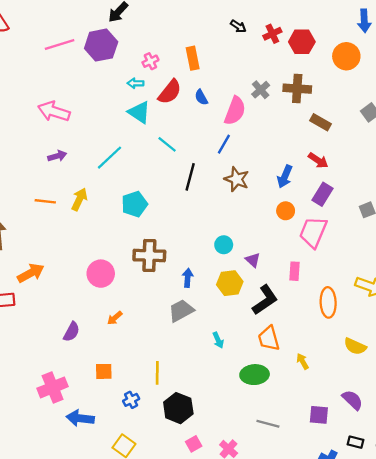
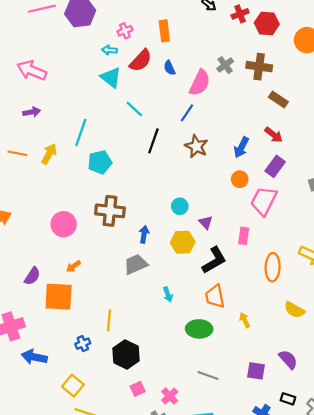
cyan line: (110, 158) -> (81, 132), moved, turned -32
orange square: (104, 371) -> (59, 297), moved, size x1.8

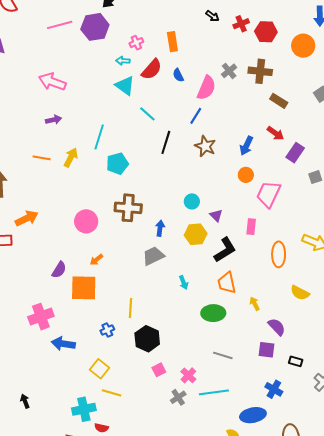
purple rectangle: (275, 166) -> (295, 153), moved
purple semicircle: (288, 359) -> (277, 327), moved
black rectangle: (288, 399) -> (296, 361), moved

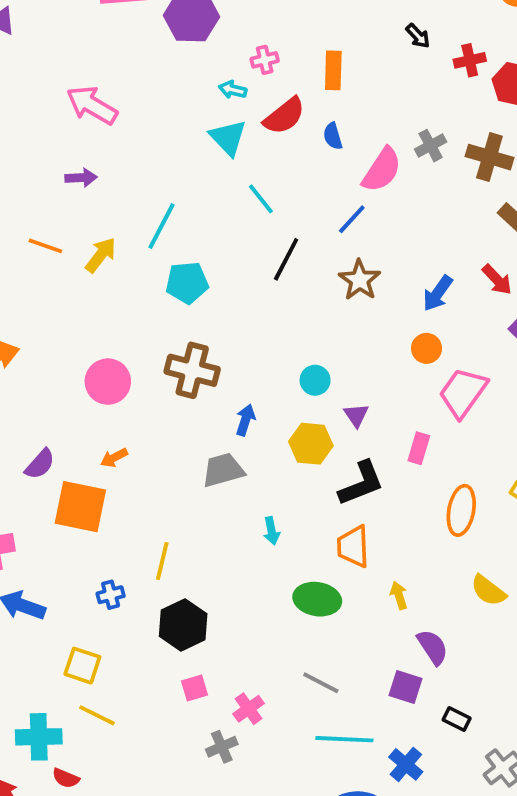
yellow square: (100, 369) -> (82, 666), turned -30
cyan line: (214, 392) -> (344, 739), moved

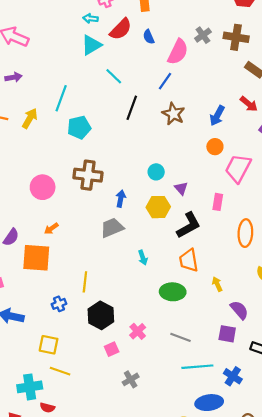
cyan triangle: (228, 138) -> (91, 45), turned 50
pink cross: (249, 709) -> (138, 331), moved

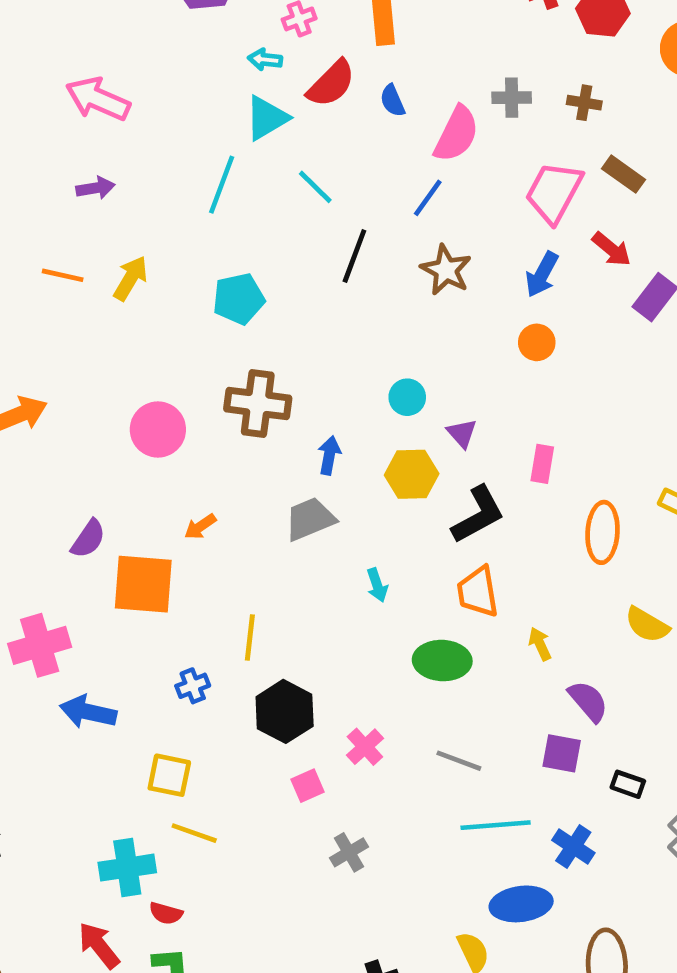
gray cross: (203, 35) -> (512, 98), turned 35
brown cross: (236, 37) -> (584, 103), size x0.6
cyan line: (61, 98) -> (222, 185), moved
pink trapezoid: (238, 168) -> (554, 192), moved
orange arrow: (51, 228) -> (200, 527), moved

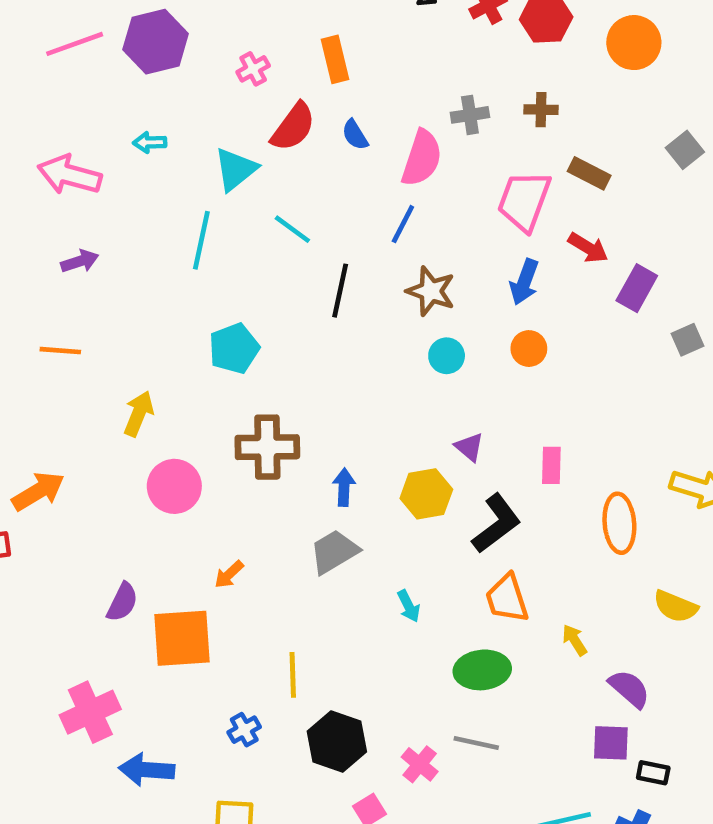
cyan arrow: (265, 60) -> (150, 142), moved
yellow arrow: (131, 278) -> (139, 414), moved
cyan circle: (407, 397) -> (447, 356), moved
gray line: (459, 761) -> (476, 743), moved
black rectangle: (628, 784) -> (653, 773), moved

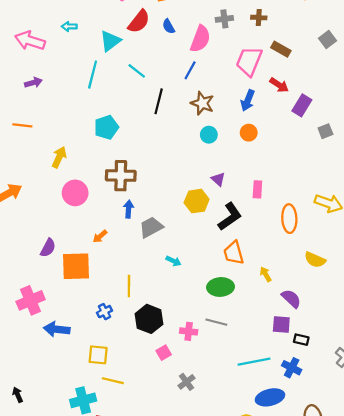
blue arrow: (344, 487) -> (129, 209), moved
cyan arrow: (409, 606) -> (174, 261), moved, turned -40
pink cross: (420, 764) -> (189, 331), turned -35

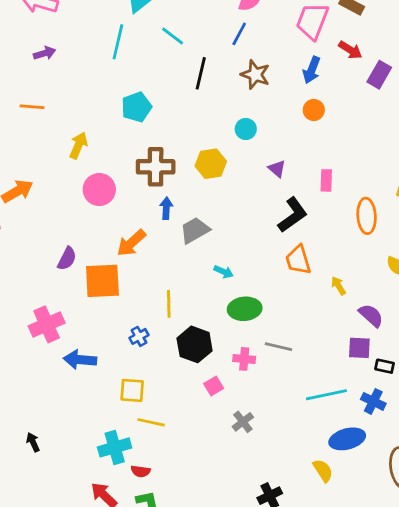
cyan circle: (209, 135) -> (246, 129), moved
yellow hexagon: (197, 201) -> (211, 164), moved
orange arrow: (100, 236) -> (131, 243), size x1.6
green ellipse: (220, 287) -> (245, 309), moved

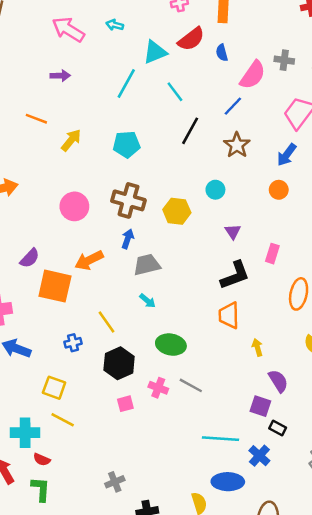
yellow arrow: (78, 145) -> (71, 140), moved
cyan arrow: (224, 272) -> (148, 301), moved
yellow line: (169, 304) -> (107, 322), turned -50
gray cross: (243, 422) -> (115, 482), moved

